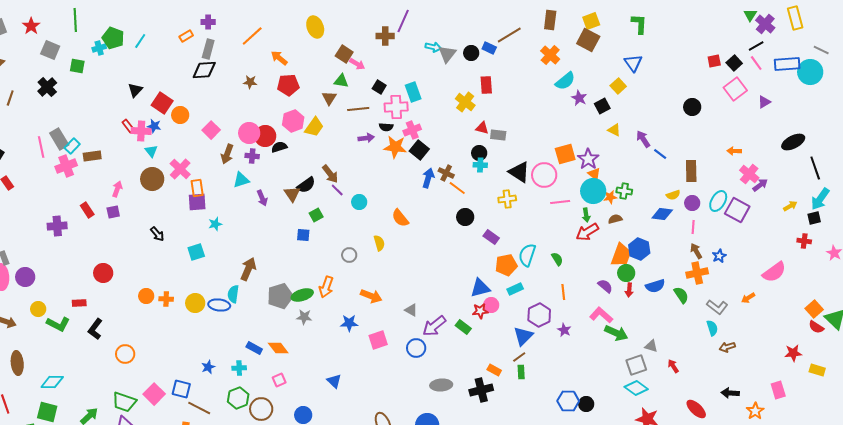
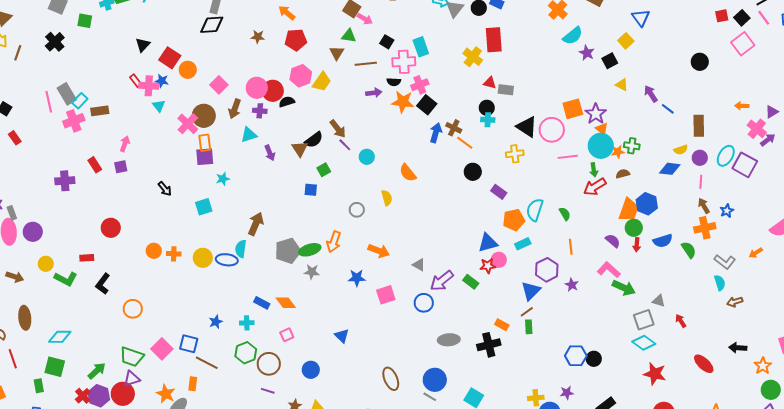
red rectangle: (486, 85) -> (494, 40), size x1.4
purple triangle: (764, 102) -> (772, 112), moved
brown circle: (152, 179) -> (204, 116), moved

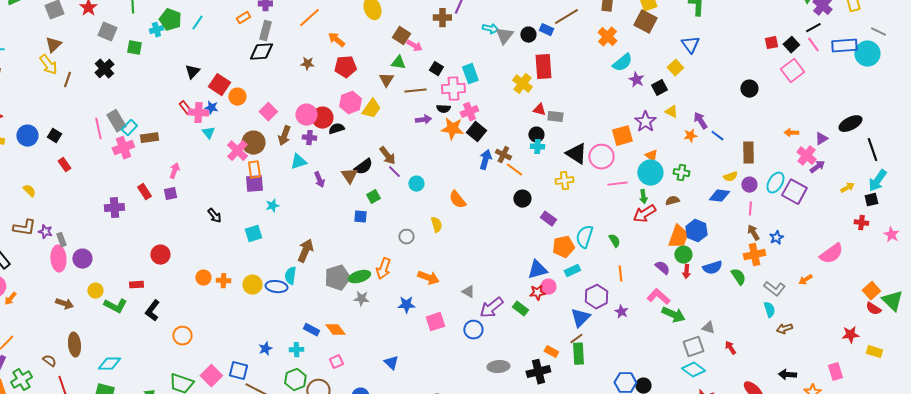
purple star: (596, 114) -> (645, 122), moved
orange star: (618, 152) -> (690, 136), moved
green rectangle: (529, 327) -> (578, 354), size x1.5

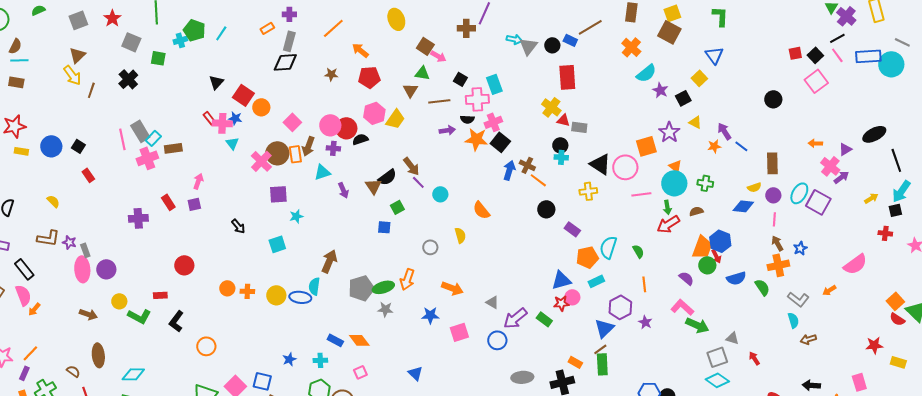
yellow cross: (522, 84) -> (551, 107), moved
orange rectangle: (254, 170) -> (295, 154), moved
red arrow: (686, 272) -> (716, 256), moved, turned -32

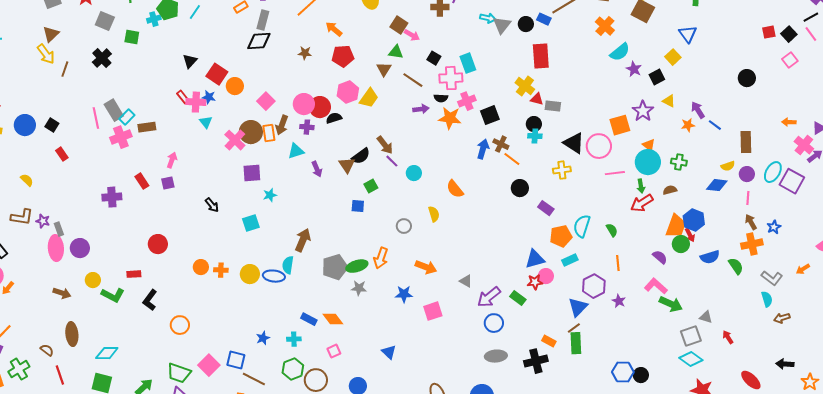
pink square: (816, 81) -> (790, 60), size x0.7
brown line: (439, 101) -> (413, 80), turned 40
black square: (500, 142) -> (490, 115), moved, turned 30
blue circle: (497, 340) -> (494, 323), moved

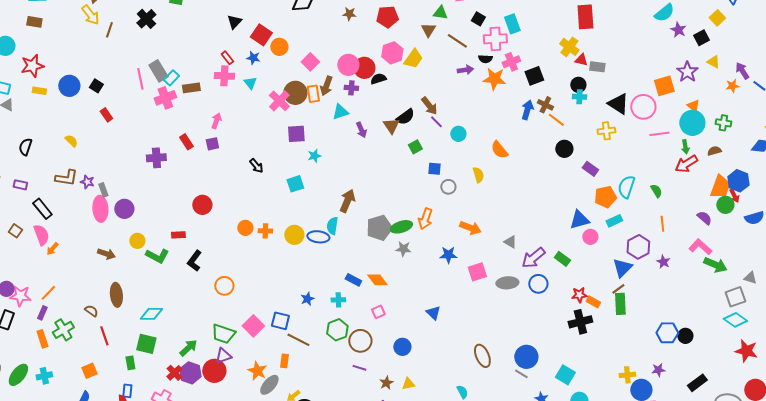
pink cross: (196, 102) -> (224, 76), moved
blue square: (358, 206) -> (434, 169), moved
red star: (535, 282) -> (579, 295), moved
gray ellipse: (496, 356) -> (507, 283), moved

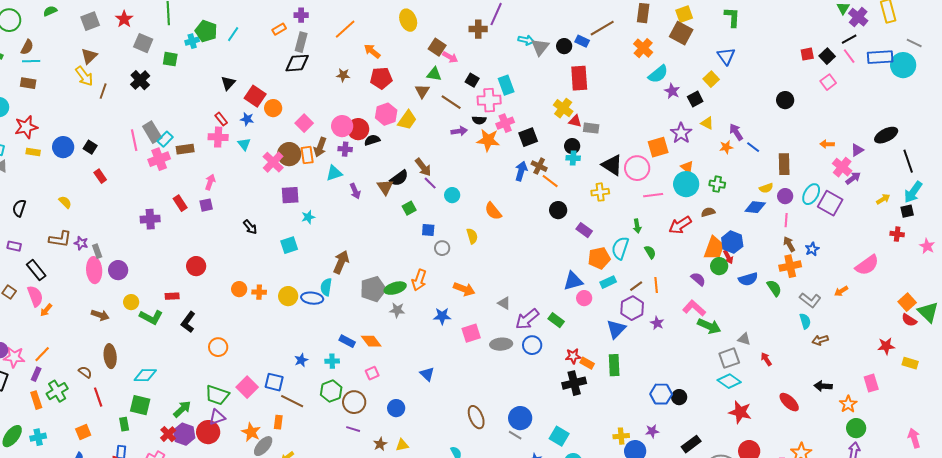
green arrow: (685, 147) -> (637, 226), moved
brown line: (618, 289) -> (636, 286), moved

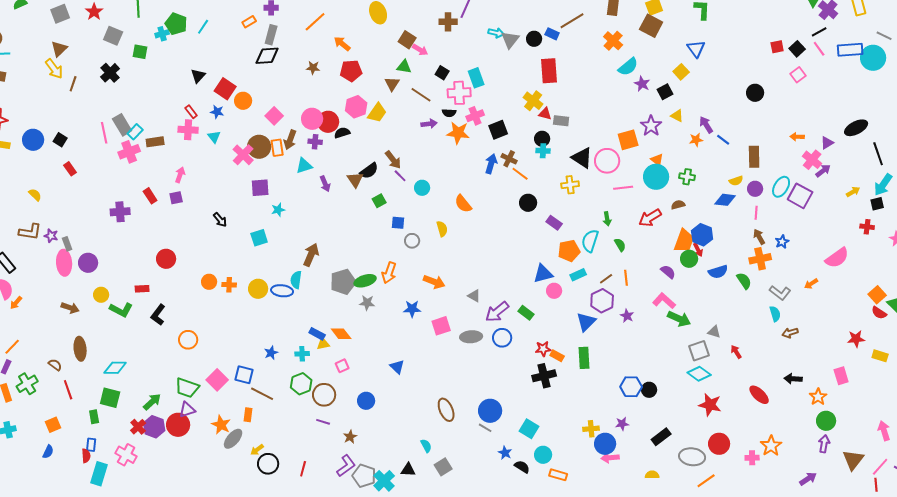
yellow triangle: (402, 445) -> (323, 344), moved

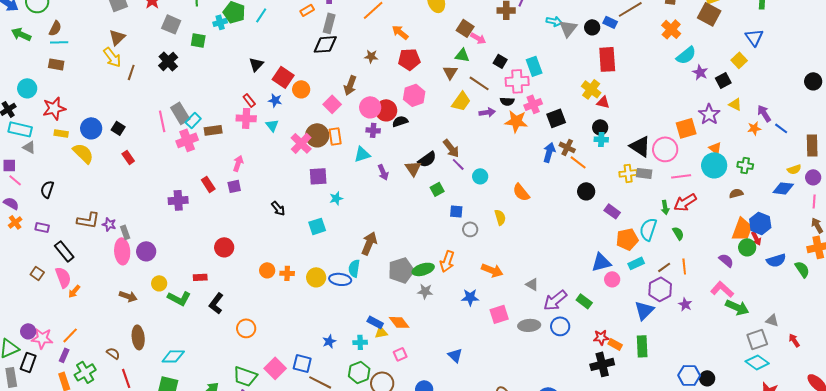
yellow trapezoid: (377, 113) -> (461, 101), moved
gray rectangle: (561, 121) -> (644, 173), moved
brown arrow: (290, 140) -> (350, 85), moved
yellow semicircle: (35, 195) -> (83, 153), moved, size x1.6
red arrow: (650, 218) -> (685, 202), moved

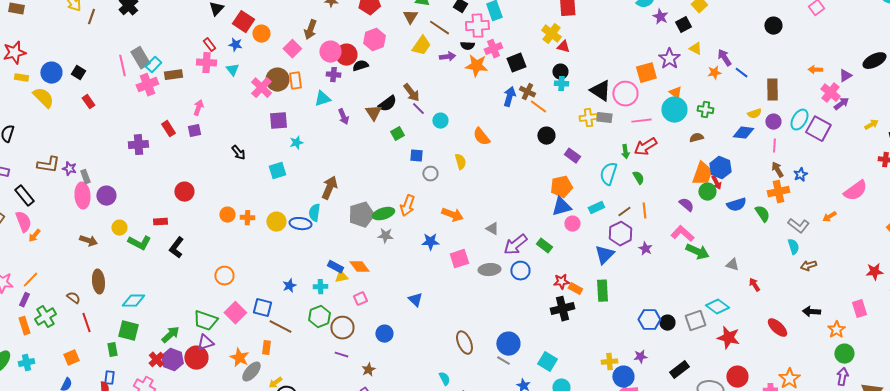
orange pentagon: (627, 239) -> (561, 187), moved
orange circle: (246, 328) -> (224, 276), moved
gray square: (757, 339) -> (695, 321), moved

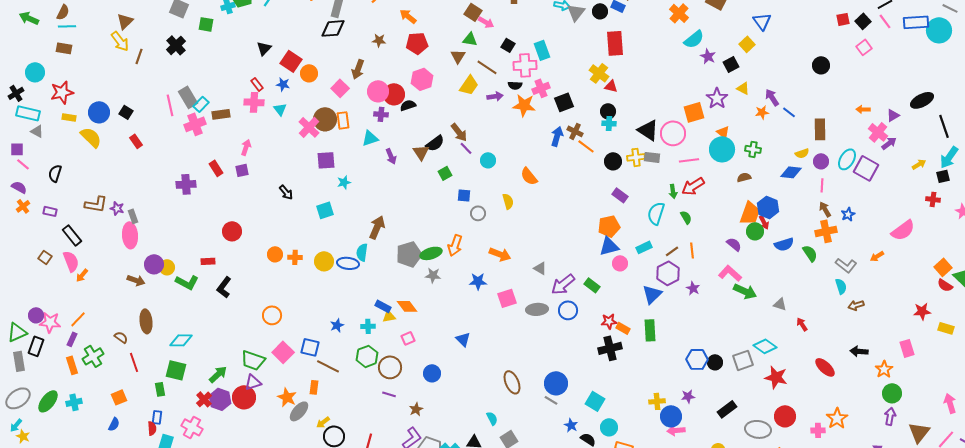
black circle: (546, 136) -> (613, 161), moved
purple circle: (106, 196) -> (154, 264), moved

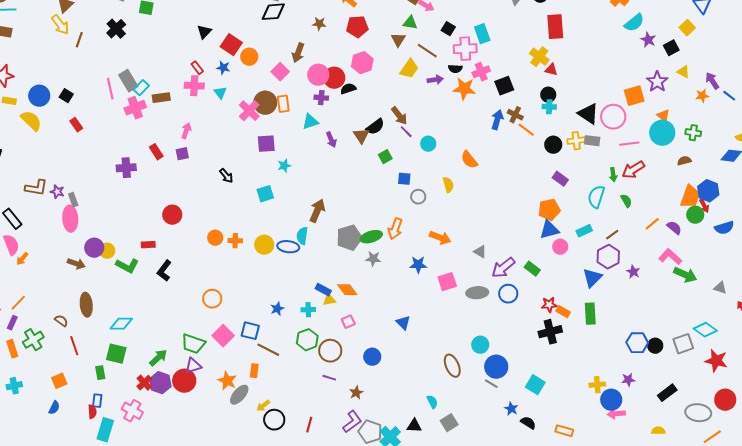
orange line: (692, 250) -> (652, 224), moved, turned 56
cyan circle: (609, 427) -> (480, 345), moved

